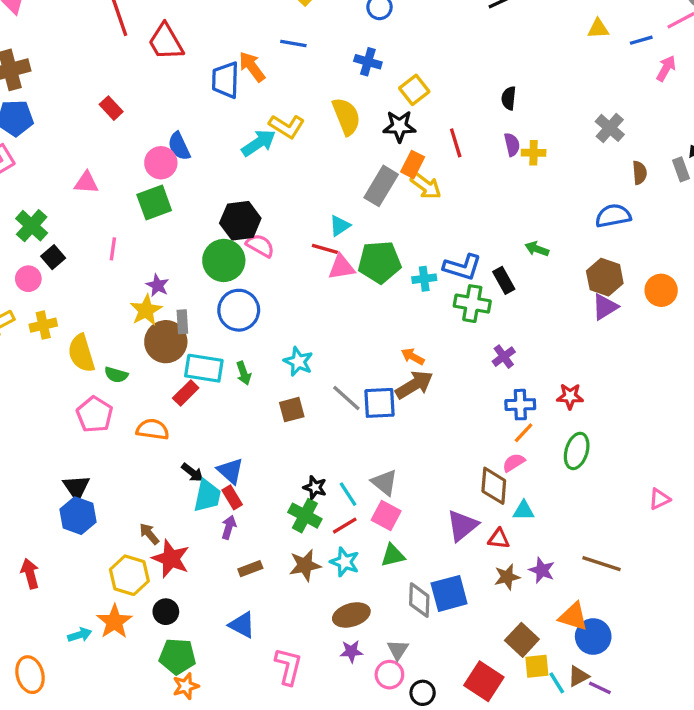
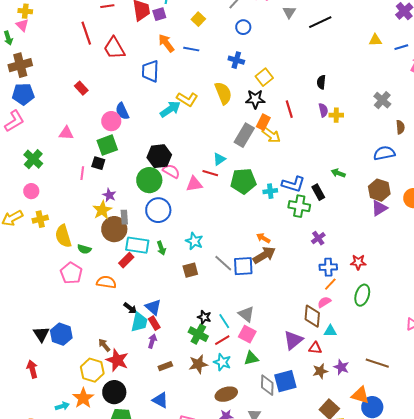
orange arrow: (252, 67) -> (166, 43), moved
black square: (53, 257) -> (98, 163), moved, turned -32
pink triangle: (341, 267) -> (194, 184), moved
black triangle: (76, 487) -> (41, 334), moved
black circle: (166, 612) -> (114, 392), size x1.5

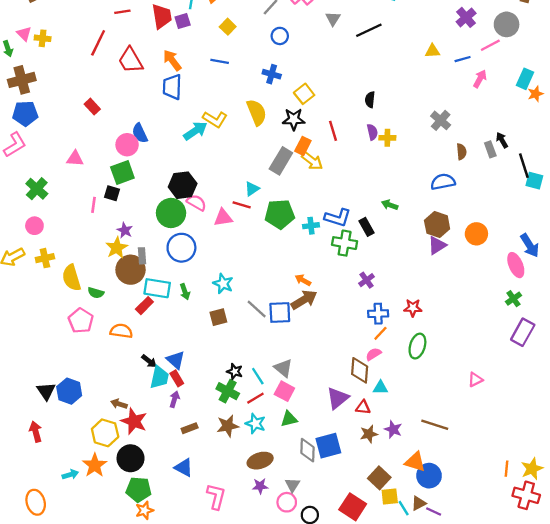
yellow cross: (25, 11) -> (43, 38), moved
red line: (86, 33) -> (98, 43), turned 45
orange arrow: (166, 43) -> (172, 60), moved
brown arrow: (104, 345) -> (119, 404), turned -32

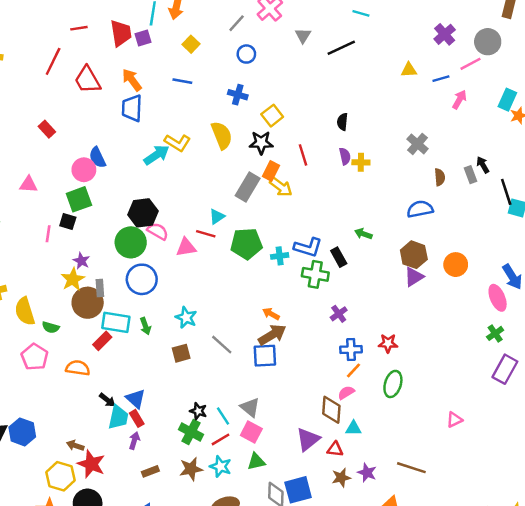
blue square: (280, 312) -> (265, 356), moved

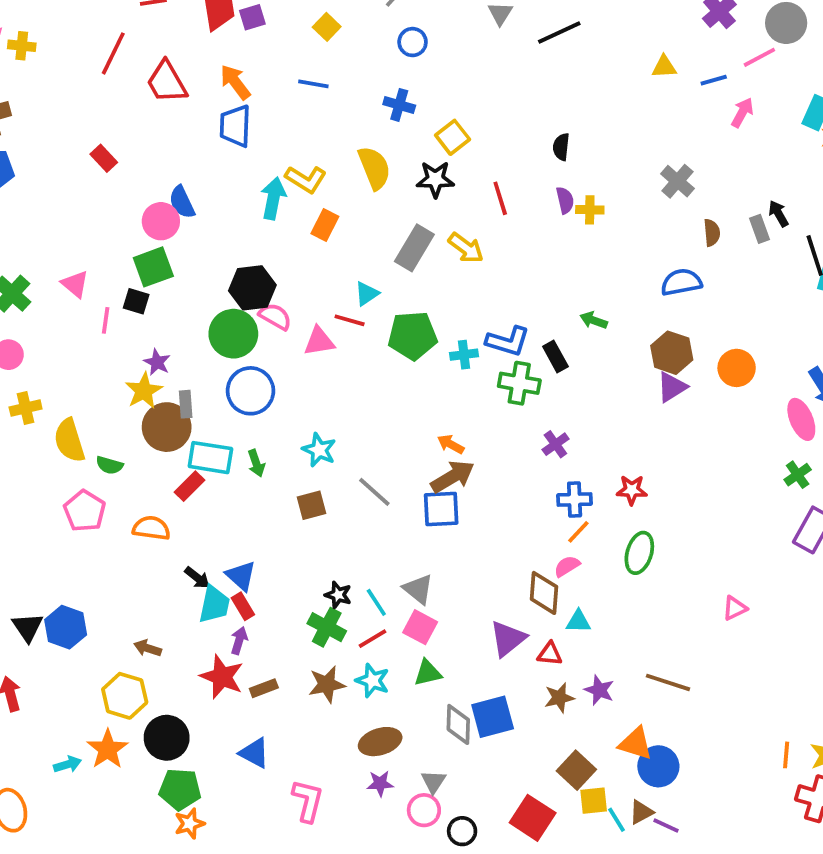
cyan arrow: (157, 155) -> (273, 198), turned -45
orange rectangle: (271, 171) -> (325, 225), moved
pink triangle: (28, 185) -> (75, 284), moved, turned 36
red star: (91, 464) -> (222, 677), moved

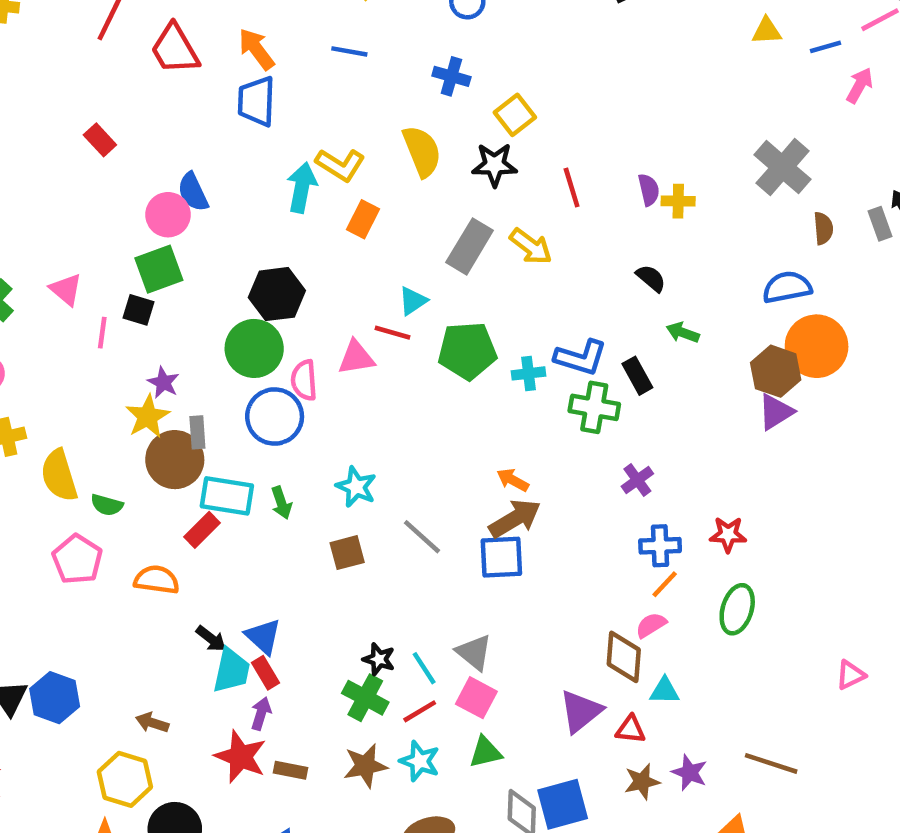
black semicircle: (561, 147) -> (651, 278), moved, turned 124
gray cross: (677, 181) -> (782, 167), size x1.4
pink semicircle: (275, 317) -> (304, 380), moved, turned -124
orange circle: (737, 368) -> (817, 346), moved, size x1.4
brown rectangle: (264, 688) -> (290, 770), turned 32

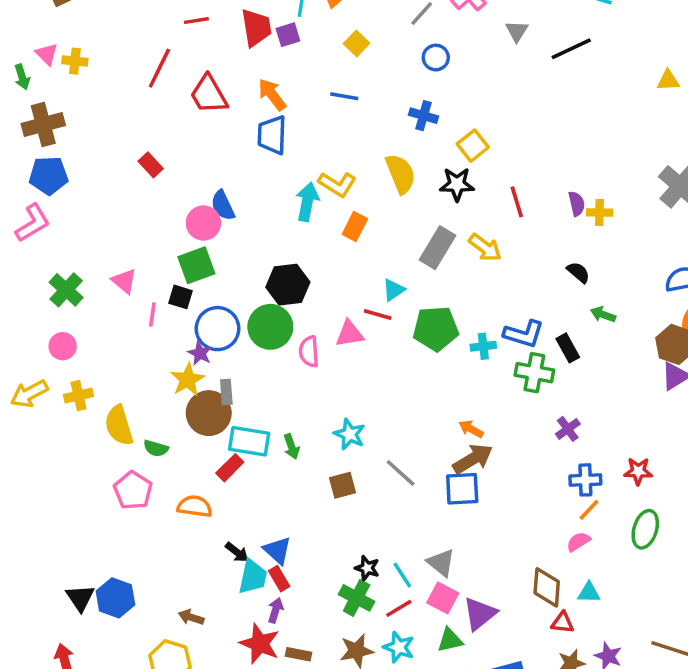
blue circle: (275, 416) -> (218, 329), moved
brown diamond: (624, 657) -> (547, 587), moved
purple triangle: (581, 711) -> (480, 614), moved

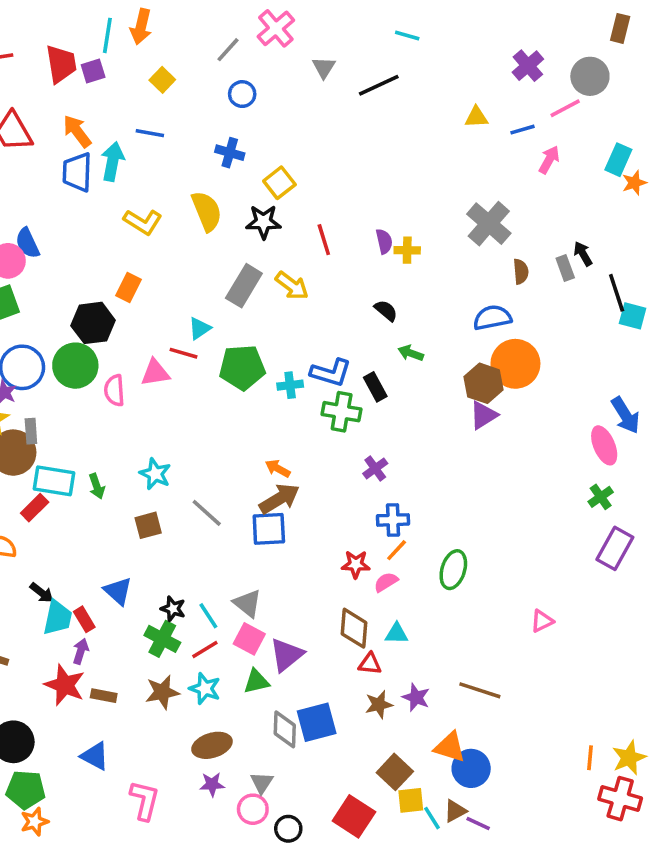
cyan arrow: (307, 202) -> (113, 161), moved
orange rectangle: (355, 227) -> (129, 287), moved
red star: (638, 471) -> (356, 564), moved
blue triangle: (277, 550) -> (118, 591), moved

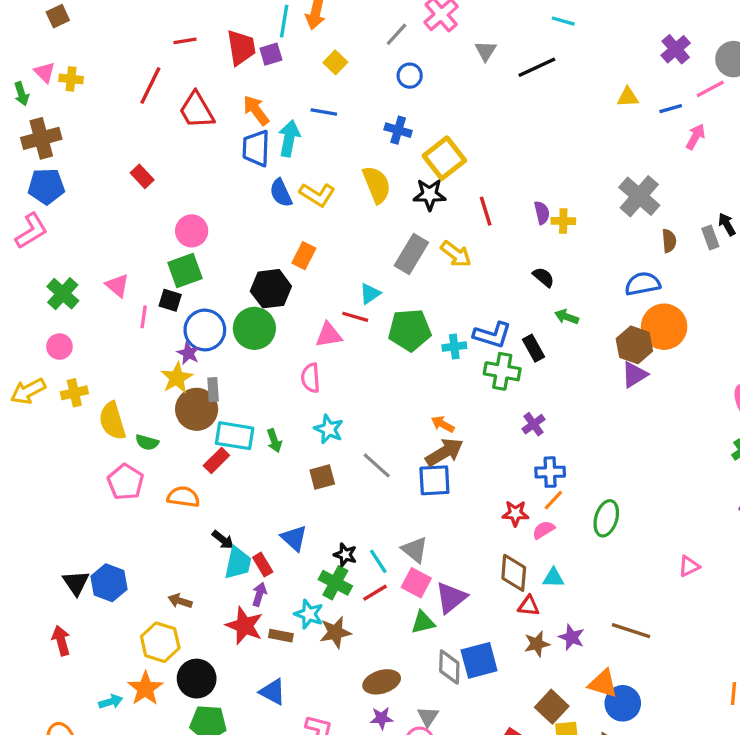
yellow square: (279, 183) -> (444, 158), size x1.4
blue semicircle: (27, 243) -> (281, 193), moved
pink semicircle: (114, 390) -> (311, 378), moved
cyan star: (205, 689) -> (309, 614), moved

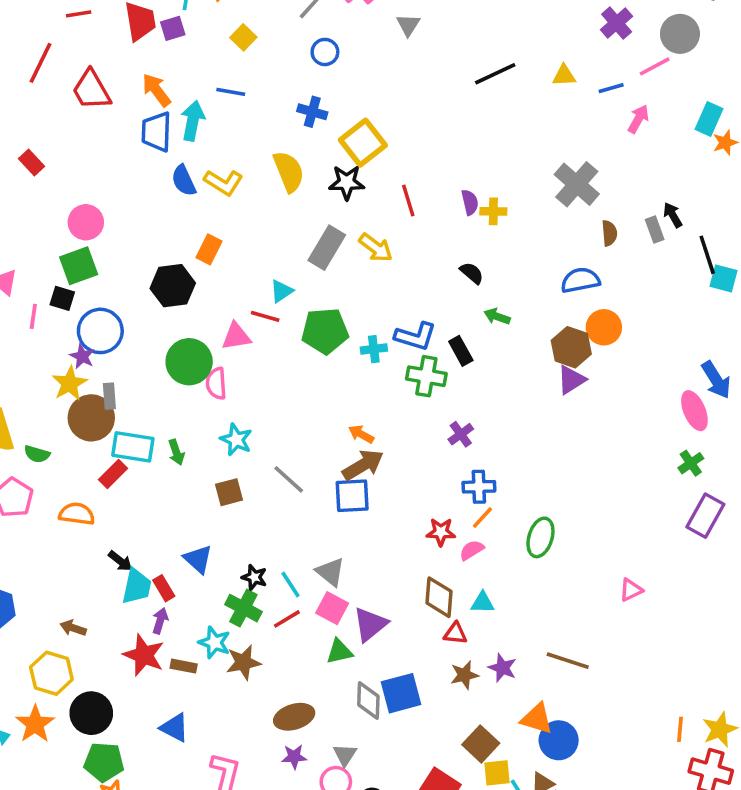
black line: (537, 67) -> (495, 74), moved
orange circle: (664, 327) -> (604, 327), size x0.7
green circle: (254, 328) -> (189, 362), moved

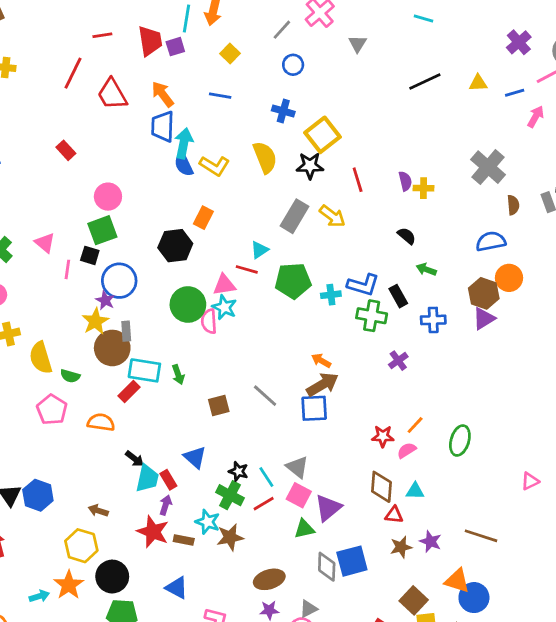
cyan arrow: (193, 121) -> (184, 143), moved
cyan star: (236, 440) -> (224, 307), moved
blue cross: (479, 487) -> (433, 320), moved
gray triangle: (345, 755) -> (308, 609), turned 30

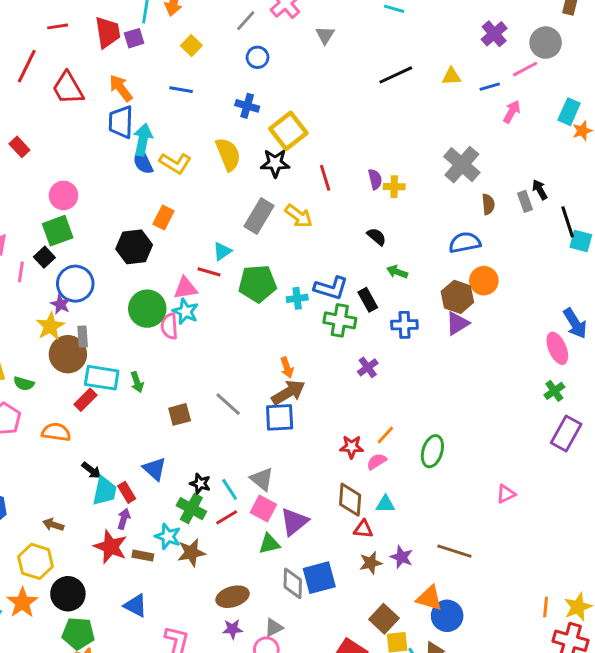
black square: (90, 255) -> (44, 257), turned 30
orange arrow: (321, 361) -> (287, 367), turned -138

